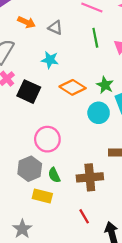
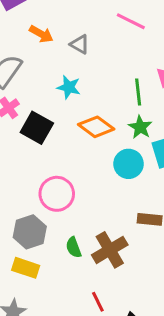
green line: (95, 38) -> (138, 92), moved
green semicircle: (54, 175) -> (74, 247), moved
brown cross: (90, 177) -> (110, 250), turned -30
yellow rectangle: (42, 196) -> (26, 268), moved

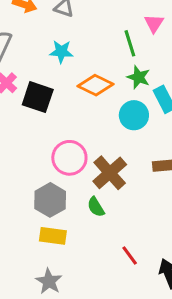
brown cross: (110, 250) -> (110, 173), moved

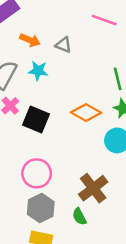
cyan star: (61, 52) -> (38, 71), moved
pink circle: (69, 158) -> (37, 173), moved

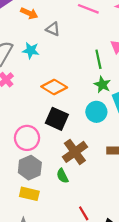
orange arrow: (30, 40) -> (29, 13), moved
orange diamond: (86, 113) -> (54, 87), moved
black square: (36, 120) -> (57, 119), moved

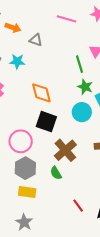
orange diamond: (54, 87) -> (41, 93), turned 50

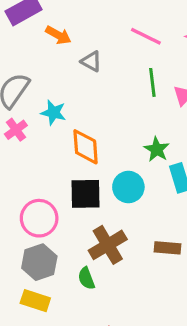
cyan star: (17, 61) -> (53, 113), moved
green line: (80, 64) -> (152, 82), moved
cyan circle: (82, 112) -> (128, 187), moved
black square: (46, 122) -> (85, 194), turned -30

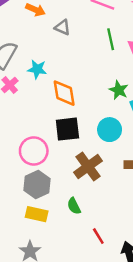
cyan circle: (128, 187) -> (110, 130), moved
green semicircle: (86, 278) -> (74, 206), moved

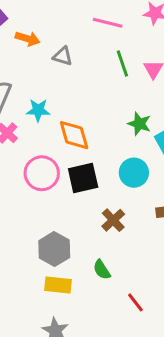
pink circle: (34, 151) -> (42, 173), moved
brown cross: (88, 167) -> (113, 220), size x0.7

